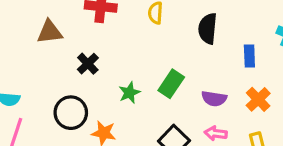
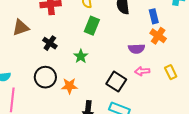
green rectangle: (171, 84) -> (92, 26), moved
orange cross: (258, 99) -> (158, 36), moved

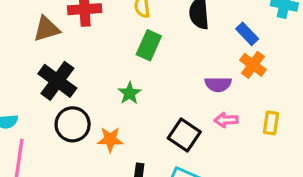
blue rectangle: (154, 16) -> (247, 34), turned -32
brown triangle: (21, 28) -> (47, 29), moved
black cross: (50, 43) -> (57, 81), moved, size x1.6
yellow rectangle: (171, 72) -> (271, 123), turned 32

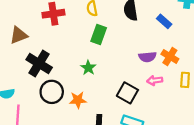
brown triangle: (47, 29) -> (19, 35), moved
orange cross: (253, 65) -> (170, 56), moved

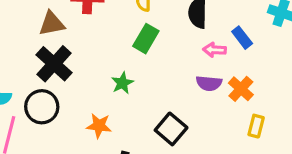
brown triangle: (19, 35) -> (52, 24), moved
pink arrow: (155, 80) -> (215, 50), moved
black circle: (52, 92) -> (42, 107), moved

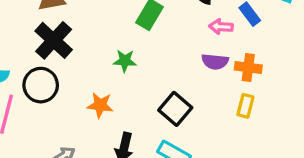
green star: (122, 83) -> (125, 61), turned 30
orange cross: (241, 89) -> (248, 68), turned -35
yellow rectangle: (256, 126) -> (245, 106), moved

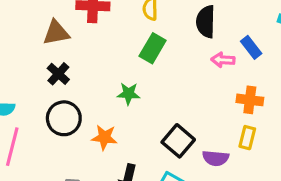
black cross: (54, 40) -> (58, 74), size x0.6
purple semicircle: (215, 62) -> (216, 158), moved
black circle: (41, 85) -> (64, 118), moved

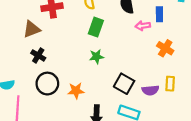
blue rectangle: (251, 47) -> (159, 14), turned 48
green star: (128, 94) -> (96, 57), moved
orange cross: (250, 100) -> (165, 48), turned 35
yellow rectangle: (247, 138) -> (170, 84), moved

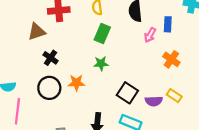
pink arrow: (143, 26) -> (150, 35), turned -56
black cross: (38, 55) -> (51, 58), moved
yellow rectangle: (170, 84) -> (174, 96), turned -64
orange star: (76, 91) -> (76, 83), moved

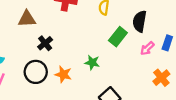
brown triangle: (37, 32) -> (27, 19), moved
green rectangle: (102, 33) -> (118, 37), moved

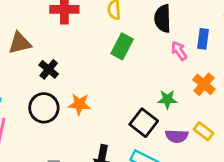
green rectangle: (118, 37) -> (122, 46), moved
pink arrow: (147, 48) -> (179, 51), turned 112
green star: (92, 63) -> (167, 99), moved

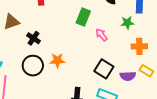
pink arrow: (179, 51) -> (102, 35), moved
orange cross: (204, 84) -> (139, 46), moved, turned -35
green star: (167, 99) -> (127, 23), moved

